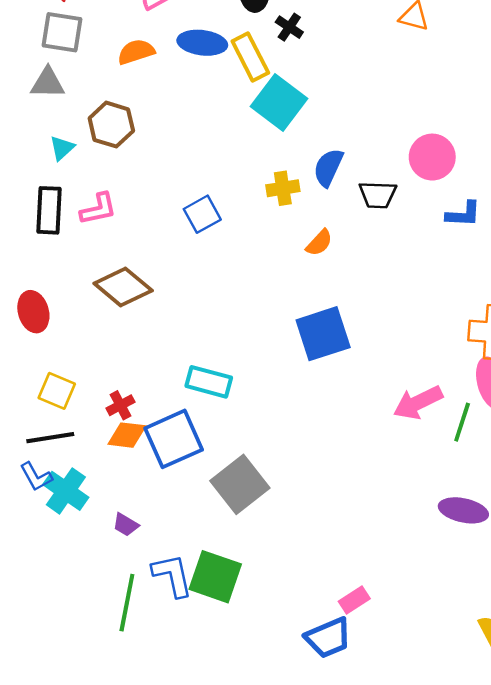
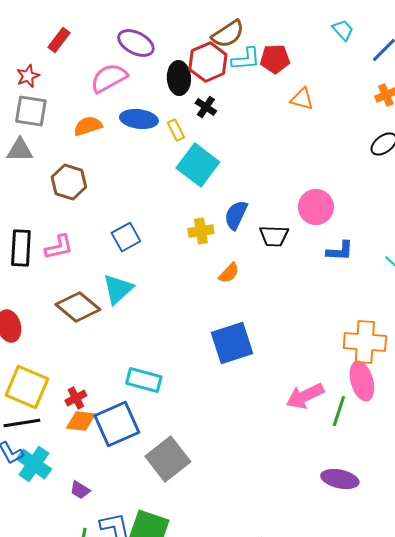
yellow rectangle: (250, 57) -> (176, 130), size x0.6
cyan triangle: (62, 148) -> (118, 289), moved, size x1.6
blue square: (202, 214) -> (126, 237), moved
yellow square: (57, 391) -> (27, 387), size x1.5

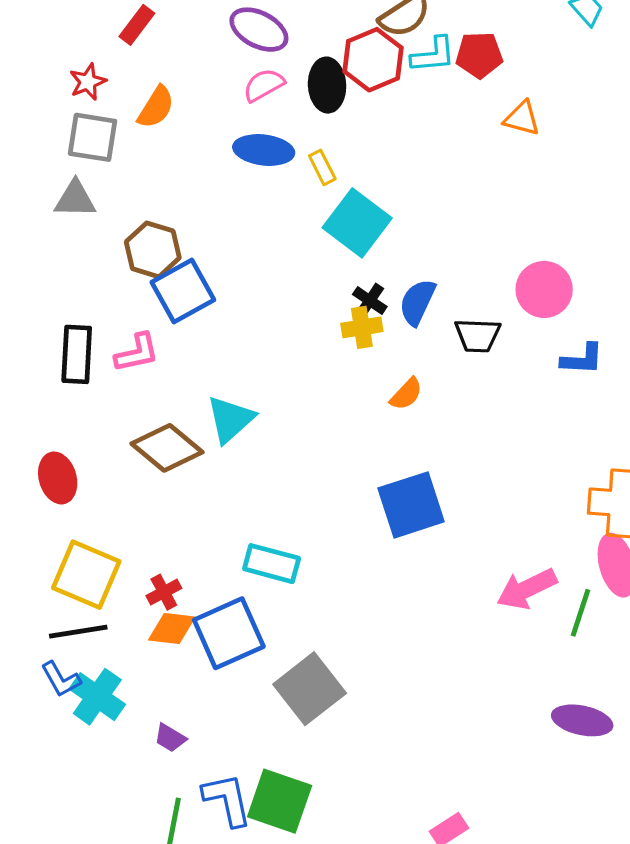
pink semicircle: (109, 78) -> (264, 85), moved, size x0.7
black cross: (206, 107) -> (370, 301), moved
orange semicircle: (88, 126) -> (156, 107), moved, turned 140
blue square: (126, 237) -> (183, 291), moved, size x1.4

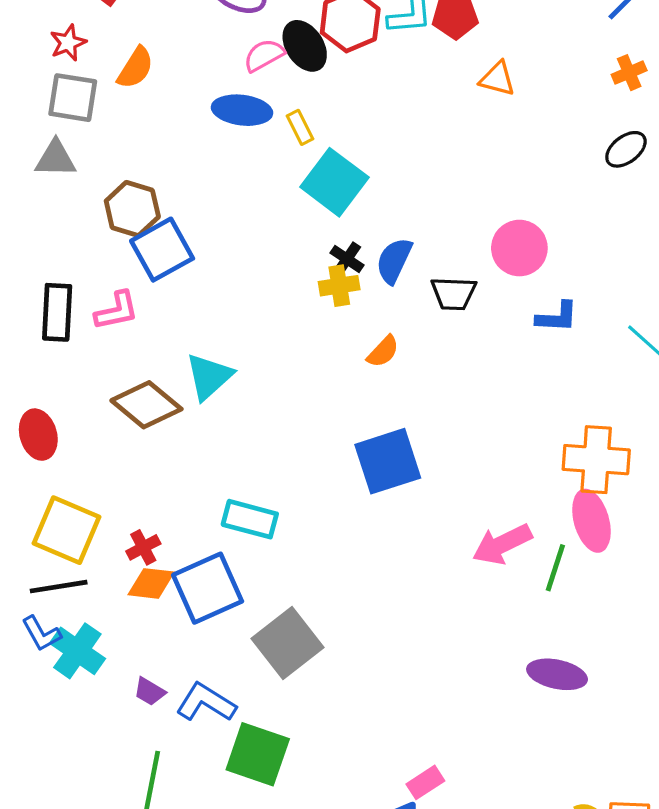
pink semicircle: (264, 85) -> (264, 55), moved
black ellipse: (327, 85) -> (305, 46), turned -30
blue L-shape: (227, 800) -> (206, 703), moved, turned -46

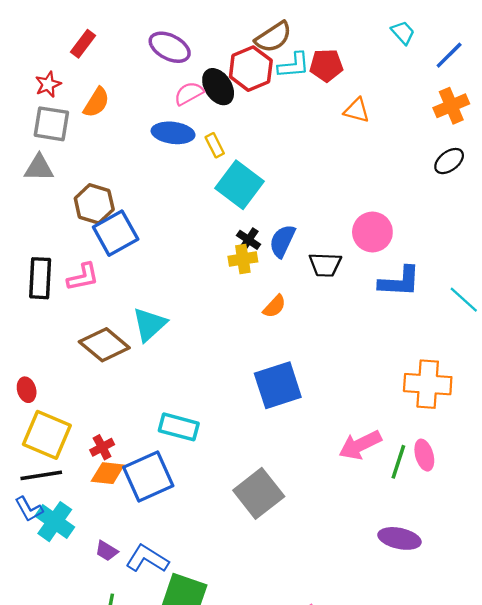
orange cross: (629, 73) -> (451, 106), size x1.4
blue L-shape: (557, 317) -> (400, 282), size x1.4
red ellipse: (38, 435) -> (27, 390), moved, size x0.7
pink ellipse: (591, 521) -> (424, 455), moved, size x0.7
gray square: (287, 643) -> (259, 493), moved

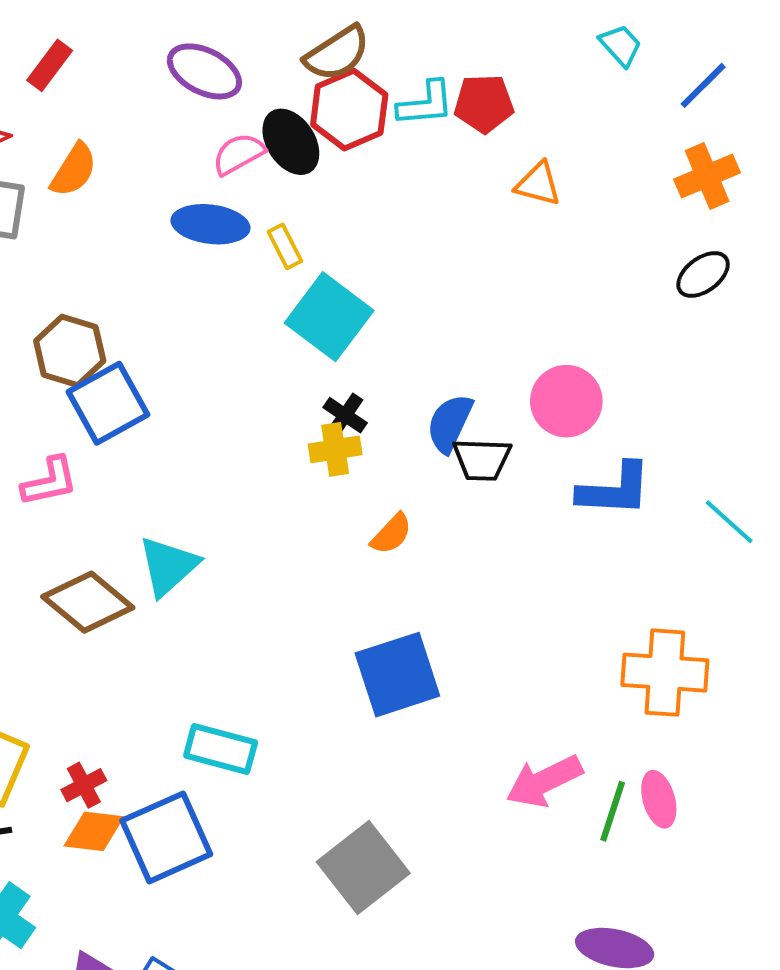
brown semicircle: (273, 37) -> (337, 53), moved
blue semicircle: (282, 241) -> (450, 423), moved

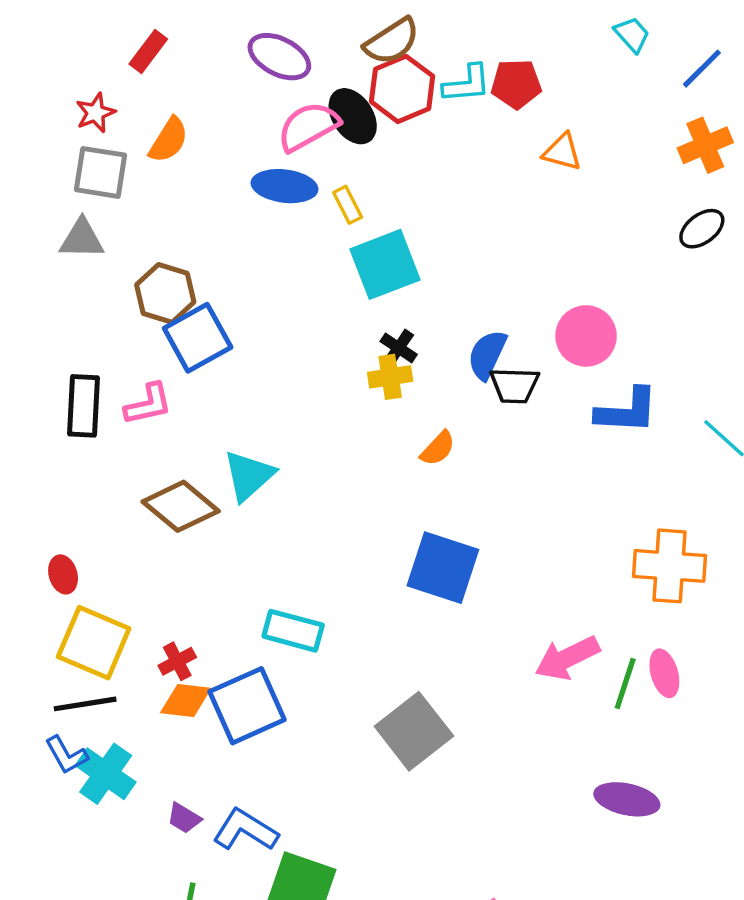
pink semicircle: (239, 154) -> (308, 126), size x1.4
cyan square: (329, 317) -> (385, 264), turned 32
blue square: (397, 675) -> (443, 568), turned 36

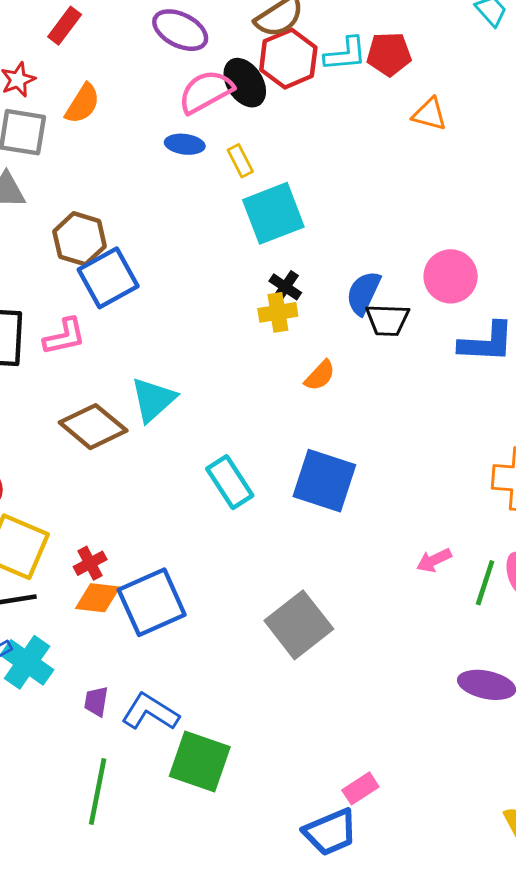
blue ellipse: (284, 186) -> (185, 144), size x0.7
cyan rectangle: (293, 631) -> (230, 482), moved, turned 42
pink arrow: (567, 658) -> (434, 560), size x0.6
purple trapezoid: (184, 818) -> (96, 701), turned 68

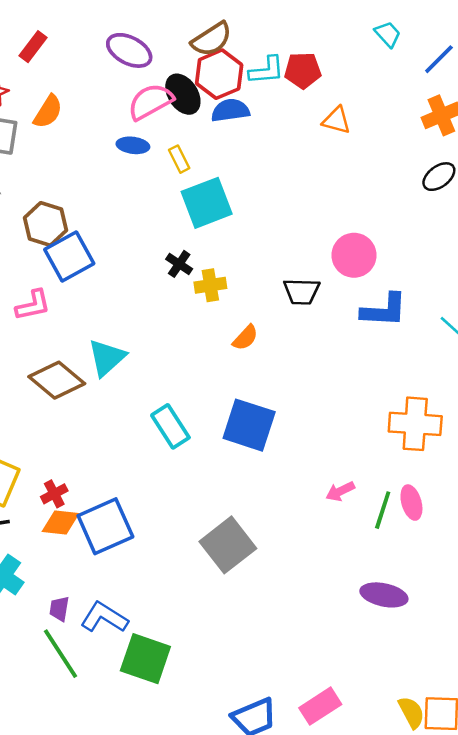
black cross: (285, 287) -> (179, 264), moved
blue semicircle: (363, 293) -> (230, 110), moved, turned 57
pink rectangle: (360, 788) -> (320, 706), moved, size x1.4
green line: (98, 791) -> (60, 654), moved, turned -44

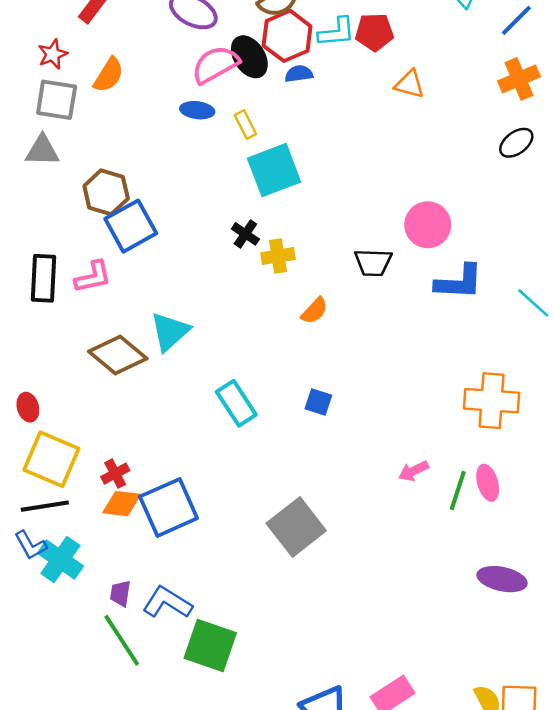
blue semicircle: (230, 110) -> (299, 74), size x0.7
blue square: (249, 425) -> (318, 402), size x0.5
purple ellipse: (384, 595) -> (502, 579), moved

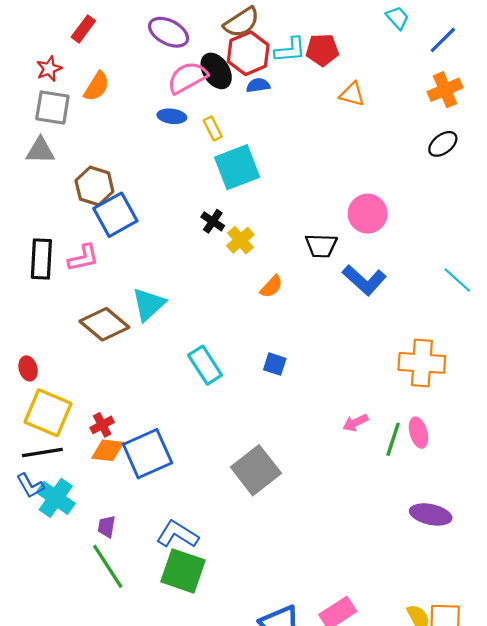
yellow cross: (278, 256) -> (240, 240), turned -32
blue L-shape: (459, 282) -> (364, 280), moved, turned 39
blue L-shape: (167, 603) -> (177, 534), moved

